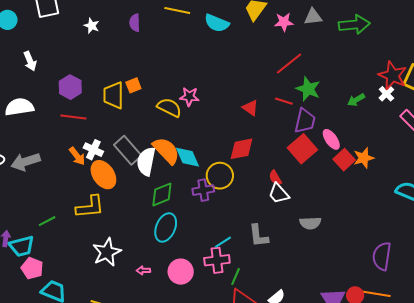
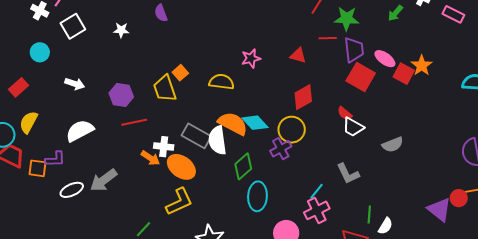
white arrow: (30, 61) -> (75, 84), turned -30
pink star: (189, 97) -> (251, 58), moved
green line: (236, 277) -> (369, 215), moved

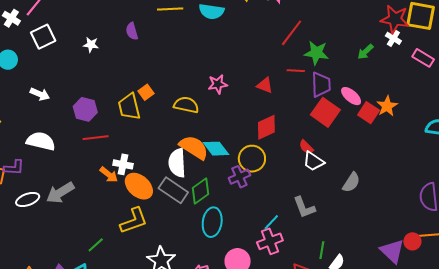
white semicircle: (80, 131) -> (41, 141), turned 36
gray rectangle: (196, 136) -> (173, 190), moved
gray semicircle: (393, 145) -> (351, 182), turned -40

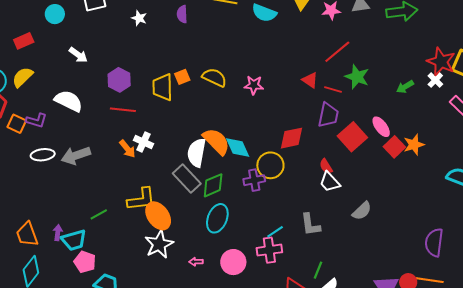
red triangle: (265, 85) -> (310, 80), moved
purple trapezoid: (321, 85) -> (328, 115), moved
yellow semicircle: (186, 105) -> (214, 77), moved
orange ellipse: (139, 186) -> (158, 216), moved

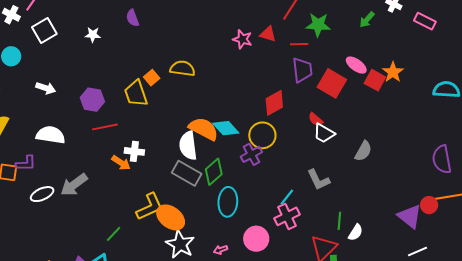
red triangle: (310, 80) -> (268, 34), moved
pink star: (254, 85) -> (242, 39), moved, turned 30

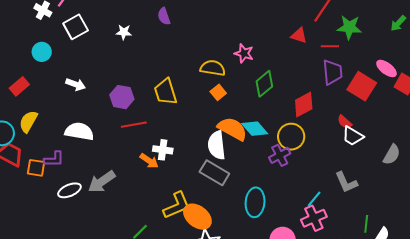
pink star: (242, 39) -> (244, 53), moved
orange square: (152, 78) -> (218, 92), moved
green diamond: (214, 172) -> (264, 84), moved

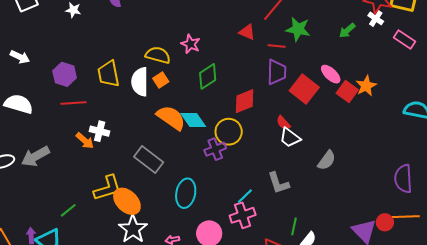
white semicircle: (217, 145) -> (140, 82), moved

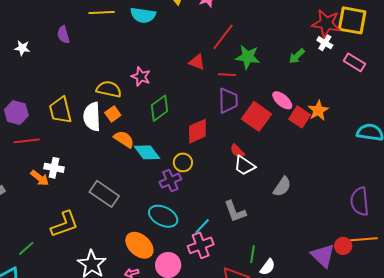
orange semicircle: (171, 118) -> (124, 139), moved, size x0.7
yellow circle: (229, 132) -> (183, 162), size x0.7
cyan ellipse: (186, 193) -> (163, 216), moved, turned -72
orange ellipse: (127, 201) -> (139, 245), moved

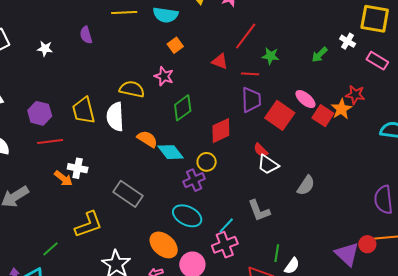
red star: (326, 24) -> (355, 95), moved, size x0.7
green star: (248, 57) -> (271, 56), size x0.7
orange square: (113, 114) -> (175, 45), moved

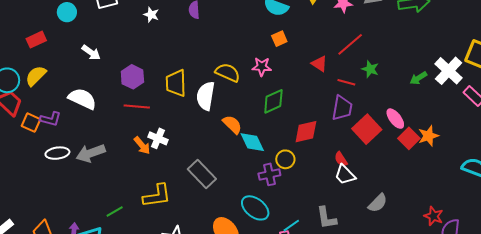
white cross: (348, 41) -> (449, 71), size x1.8
pink star: (164, 76) -> (262, 67), turned -30
red star: (355, 95) -> (434, 216), moved

